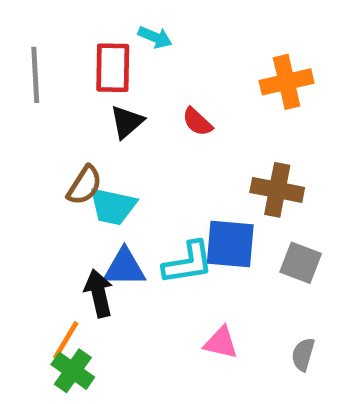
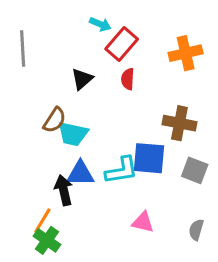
red rectangle: (113, 68) -> (122, 44), moved, turned 40
red semicircle: (197, 122) -> (128, 79), turned 50

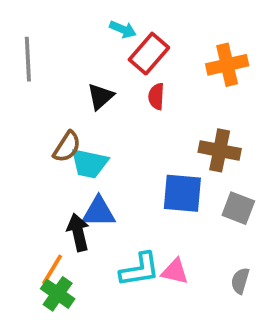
cyan L-shape: (122, 170) -> (140, 270), moved

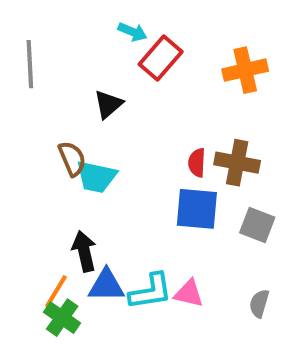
red semicircle: (156, 96) -> (197, 163), moved
brown semicircle: (67, 147) -> (72, 159), turned -56
blue triangle: (99, 212) -> (106, 285), moved

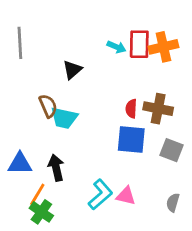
cyan arrow: (132, 32) -> (116, 47), moved
red rectangle: (161, 58) -> (139, 44), moved, turned -40
blue triangle: (106, 285) -> (20, 164), moved
cyan L-shape: (151, 291) -> (100, 194), turned -32

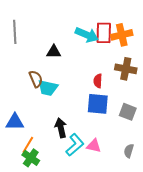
cyan arrow: (116, 47) -> (87, 35), size x1.6
black triangle: (72, 70) -> (54, 52), turned 42
brown cross: (158, 109) -> (126, 69), moved
black arrow: (56, 168) -> (61, 128), moved

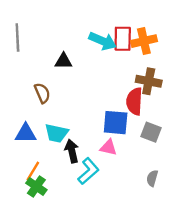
red semicircle: (98, 81) -> (134, 101), moved, size x1.6
cyan trapezoid: (48, 88) -> (56, 133), moved
blue triangle: (15, 122) -> (26, 133), moved
pink triangle: (94, 146) -> (108, 147), moved

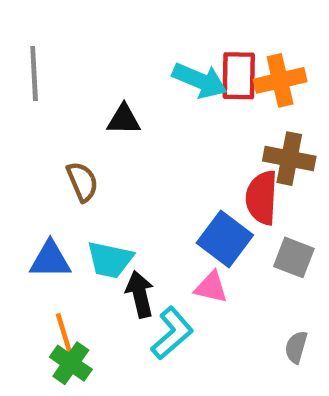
blue square: (116, 123) -> (225, 239), turned 32
orange line: (33, 171) -> (64, 333), turned -48

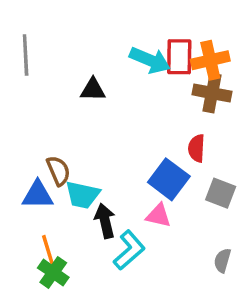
brown cross: (289, 159) -> (212, 93), moved
brown semicircle: (82, 182) -> (58, 171), moved
red semicircle: (262, 198) -> (196, 148), size x0.7

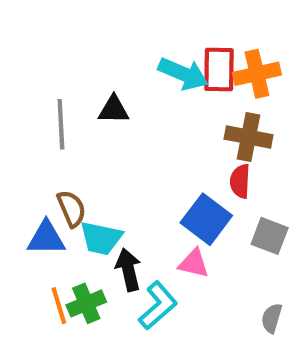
gray line: (26, 55) -> (61, 124), moved
brown cross: (212, 93) -> (248, 137), moved
green cross: (53, 273) -> (86, 303), moved, turned 32

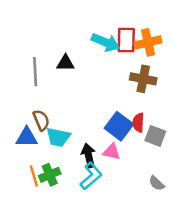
red semicircle: (240, 181) -> (138, 123), moved
black arrow: (128, 270) -> (89, 155), moved
gray semicircle: (272, 318) -> (157, 183), turned -63

